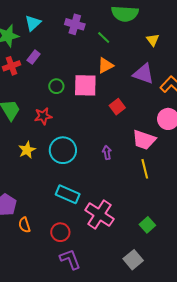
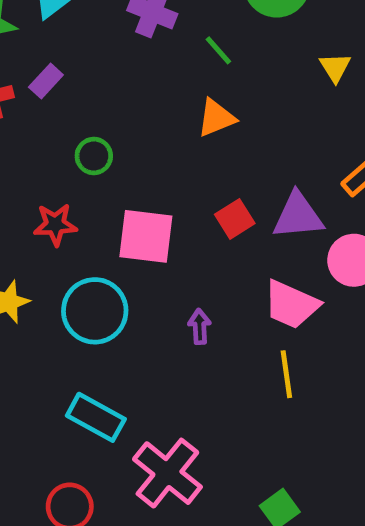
purple triangle: (143, 74) -> (298, 216), moved, turned -30
pink square: (85, 85) -> (146, 236), moved

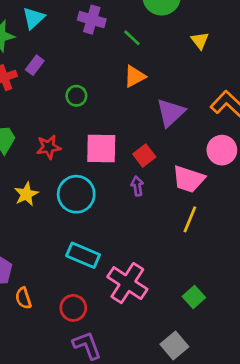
green circle: (94, 156) -> (76, 96), moved
purple triangle: (298, 216) -> (171, 113), moved, turned -32
red square: (235, 219) -> (144, 156), moved
purple arrow: (200, 326) -> (137, 186), moved
yellow line: (286, 374) -> (190, 219), turned 36

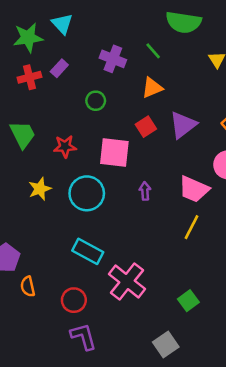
cyan triangle: (34, 18) -> (62, 24), turned -35
purple cross: (92, 20) -> (113, 59), moved
red square: (144, 156) -> (146, 127), moved

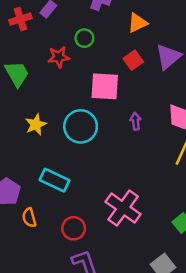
red star: (65, 146) -> (59, 57), moved
cyan rectangle: (88, 251) -> (55, 180), moved

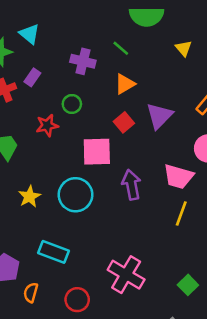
purple arrow: (136, 121) -> (131, 185), size x1.6
orange semicircle: (29, 218) -> (31, 293), turned 36

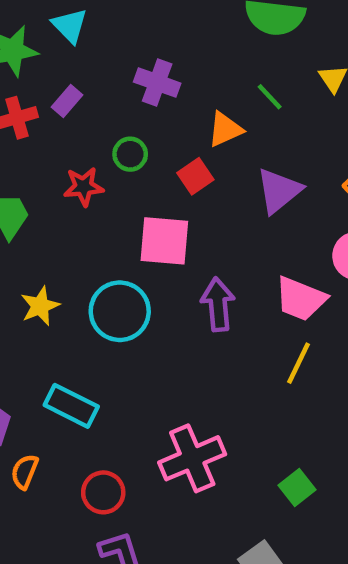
green line: (121, 48) -> (270, 97), moved
red square: (124, 122) -> (195, 176), moved
pink cross: (126, 275) -> (192, 458), turned 30

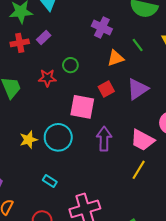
purple cross: (157, 83) -> (102, 27), moved
red square: (195, 176) -> (106, 89), moved
yellow star: (40, 306) -> (29, 140), moved
cyan rectangle: (71, 406) -> (50, 181), moved, size x0.6

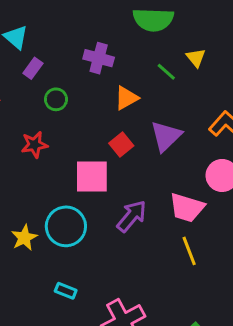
purple rectangle: (44, 38) -> (33, 68), moved
green line: (138, 45) -> (166, 72), moved
green circle: (70, 65) -> (56, 99), moved
purple arrow: (104, 139) -> (132, 216), turned 50
yellow line: (139, 170) -> (189, 251), turned -42

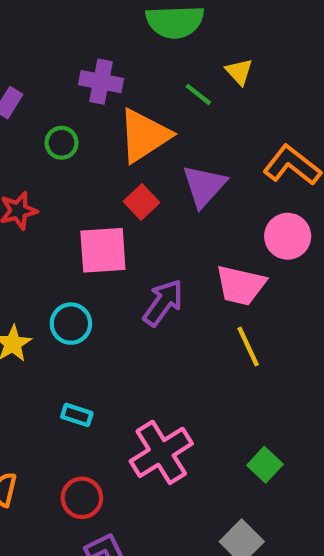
orange triangle: (126, 98) -> (144, 136), size x1.6
green circle: (56, 99) -> (62, 143), moved
cyan circle: (66, 226) -> (71, 324), size x0.7

